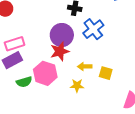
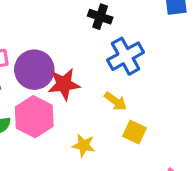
purple circle: (62, 35) -> (34, 70), moved
yellow arrow: (85, 66) -> (115, 101), moved, turned -152

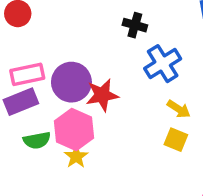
yellow arrow: (115, 101) -> (179, 109), moved
yellow star: (84, 145) -> (76, 157), moved, turned 30

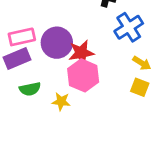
pink hexagon: (74, 129) -> (83, 75), moved
yellow star: (76, 157) -> (61, 101), turned -30

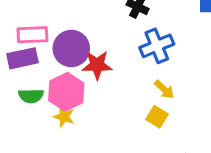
pink hexagon: (83, 75) -> (66, 92), moved

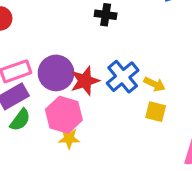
blue cross: (157, 46) -> (123, 77), moved
green semicircle: (31, 96) -> (20, 120), moved, turned -35

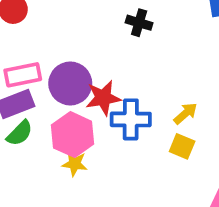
blue cross: (123, 77) -> (131, 119), moved, turned 32
yellow arrow: (155, 84) -> (185, 113), turned -75

